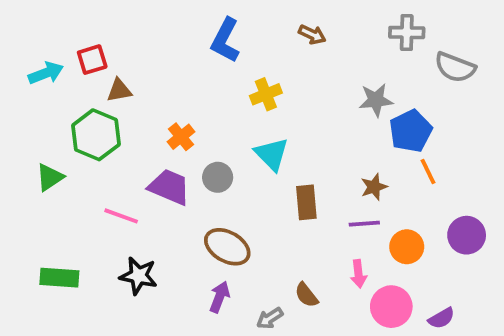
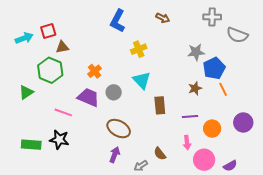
brown star: (374, 187) -> (195, 88), moved
black star: (138, 276) -> (59, 140), moved

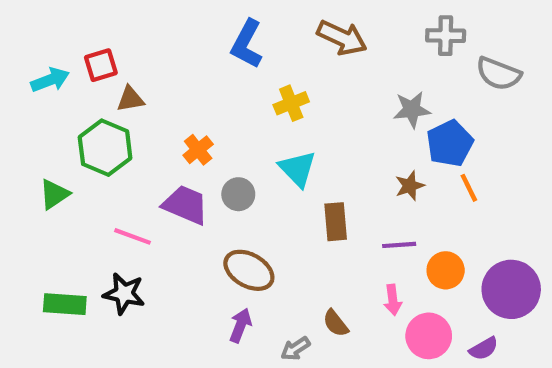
brown arrow: (163, 18) -> (342, 38), size x1.6
purple circle: (243, 122) -> (511, 289), moved, size x1.4

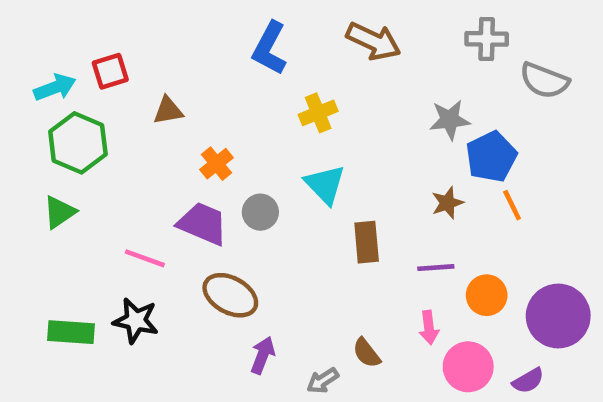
brown triangle: (130, 99) -> (168, 111), moved
green hexagon: (105, 148) -> (78, 143), moved
brown ellipse: (249, 270) -> (230, 295), moved

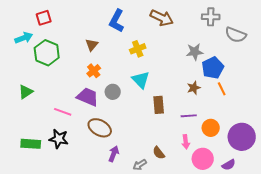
red square: (110, 71) -> (44, 18), moved
brown triangle: (168, 111) -> (92, 45), moved, turned -40
green hexagon: (78, 143) -> (47, 53), moved

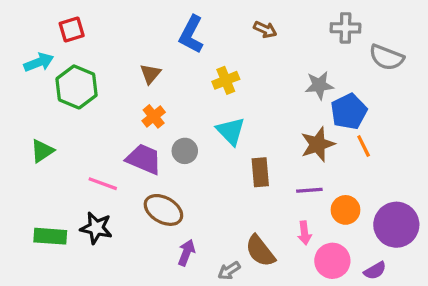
brown arrow: (162, 18) -> (265, 30), size x0.6
brown star: (194, 88) -> (318, 144), size x1.5
brown semicircle: (159, 153) -> (260, 251), size x1.5

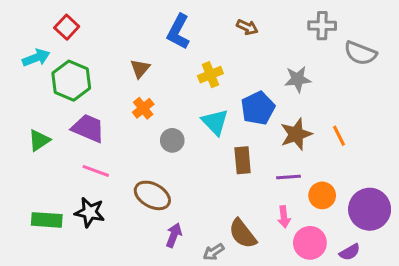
red square: (72, 30) -> (67, 27), turned -30
blue pentagon: (349, 112) -> (258, 108), moved
purple trapezoid: (144, 159) -> (88, 128), moved

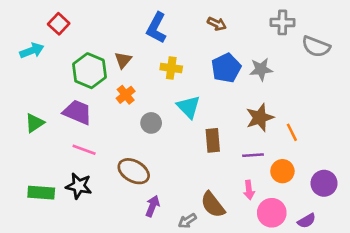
yellow cross: (210, 75) -> (171, 68), moved, turned 30
green hexagon: (71, 81) -> (89, 71), moved
blue pentagon: (258, 108) -> (226, 68), moved
orange line: (339, 136) -> (292, 132), moved
purple circle: (370, 209) -> (324, 183), size x0.7

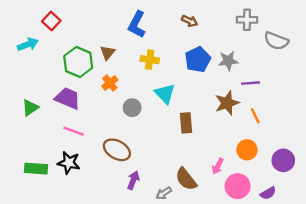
purple line: (253, 155) -> (250, 83), moved
pink arrow: (249, 190) -> (218, 166), turned 35

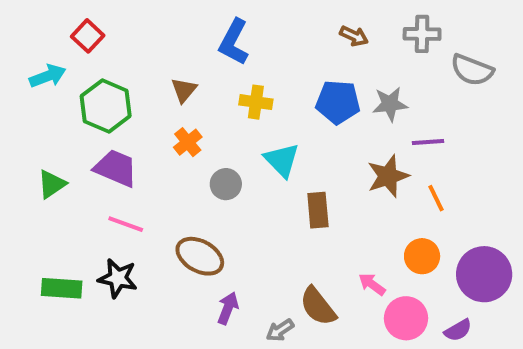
brown arrow: (190, 21) -> (354, 36), moved
blue pentagon: (198, 60) -> (338, 102), turned 30
green hexagon: (78, 62) -> (106, 106), moved
purple circle: (283, 160) -> (484, 274), size x1.4
pink arrow: (218, 166) -> (372, 284), turned 98

